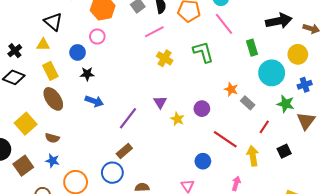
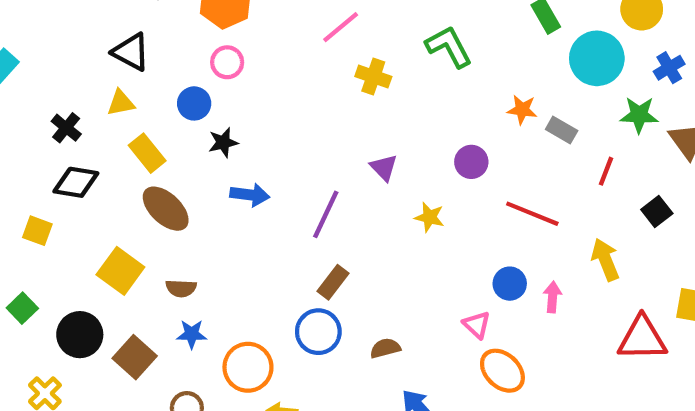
yellow star: (177, 119) -> (429, 217), moved
yellow arrow: (253, 156) -> (605, 260), moved
blue circle: (203, 161) -> (510, 284), moved
pink arrow: (236, 183) -> (552, 297), moved

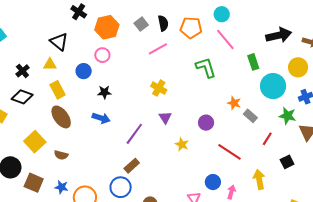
yellow cross: (373, 76) -> (159, 88), moved
black star: (223, 142) -> (104, 92), moved
blue star: (192, 334) -> (61, 187), moved
brown square: (135, 357) -> (34, 183), turned -30

